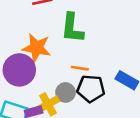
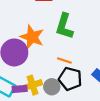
gray circle: (66, 92) -> (52, 87), moved

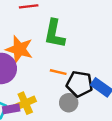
black pentagon: (70, 79) -> (79, 84), moved
gray circle: (52, 87) -> (69, 103), moved

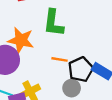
black pentagon: (79, 84) -> (81, 69), turned -30

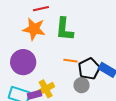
orange star: (21, 40) -> (34, 29), moved

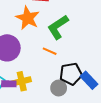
green L-shape: (64, 29) -> (58, 27), turned 35
orange line: (70, 61) -> (50, 51), moved

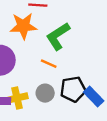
orange star: (28, 18) -> (23, 26), turned -30
gray circle: (59, 88) -> (45, 93), moved

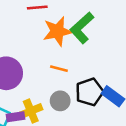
orange star: (23, 26) -> (57, 31), moved
green L-shape: (58, 36) -> (82, 28), moved

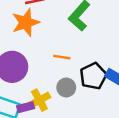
orange star: (57, 31) -> (26, 22), moved

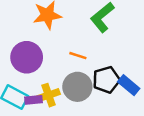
gray circle: (66, 87) -> (77, 87), size x1.5

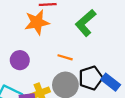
purple circle: (27, 57) -> (20, 60), size x0.7

